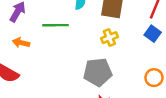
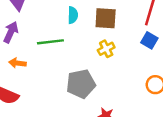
gray pentagon: (98, 72) -> (81, 84), moved

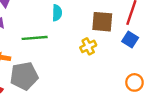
brown square: (106, 18) -> (102, 22), moved
gray pentagon: (81, 84) -> (24, 76), moved

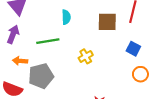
blue square: (130, 40) -> (133, 49), moved
yellow cross: (88, 46) -> (86, 56), moved

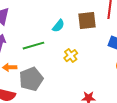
cyan semicircle: (66, 17) -> (58, 26), moved, turned 48

